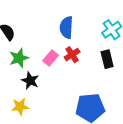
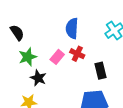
red cross: (72, 55) -> (77, 54), turned -32
black rectangle: (107, 59) -> (100, 71), moved

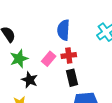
red cross: (77, 54) -> (69, 55), turned -32
black rectangle: (100, 71) -> (72, 78), moved

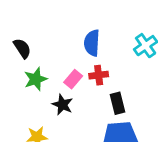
black rectangle: (72, 78) -> (117, 103), moved
black star: (30, 80) -> (62, 105), moved

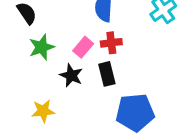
black rectangle: (117, 103) -> (107, 74), moved

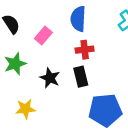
green star: (42, 47) -> (15, 64), moved
pink rectangle: (83, 47) -> (43, 35), moved

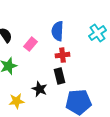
black star: (50, 78) -> (40, 89), moved

